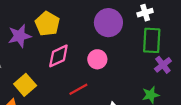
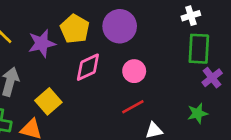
purple circle: (108, 23) -> (120, 26), moved
red line: (78, 89) -> (133, 107), moved

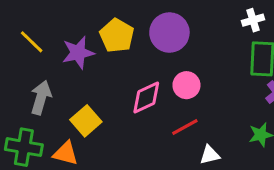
pink diamond: (88, 67) -> (146, 98), moved

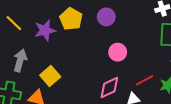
purple circle: (169, 33) -> (106, 17), size x0.7
pink diamond: (146, 98) -> (109, 87), moved
red line: (185, 127) -> (145, 80), moved

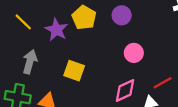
purple star: (45, 30) -> (56, 30), turned -30
yellow square: (50, 76) -> (74, 71), moved, turned -30

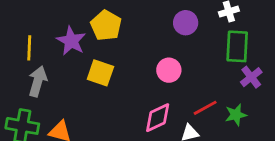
purple circle: (122, 15) -> (186, 23), moved
yellow line: (23, 22) -> (29, 48), moved, turned 48
yellow square: (74, 71) -> (100, 73), moved

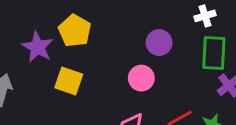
purple circle: (186, 23) -> (159, 43), moved

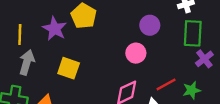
yellow square: (69, 81) -> (69, 68), moved

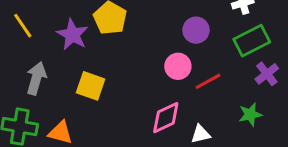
green rectangle: (193, 33) -> (252, 41), turned 60
yellow line: (20, 35) -> (23, 26), moved, turned -36
red line: (166, 84) -> (208, 81), moved

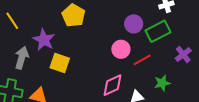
purple star: (72, 35) -> (44, 40), moved
green rectangle: (252, 41) -> (158, 31), moved
green star: (250, 115) -> (162, 83), moved

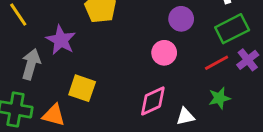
green rectangle: (158, 31) -> (232, 29), moved
red line: (142, 60) -> (217, 63), moved
yellow square: (60, 63) -> (82, 88), moved

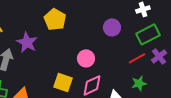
pink circle: (164, 53) -> (86, 58), moved
yellow square: (82, 88) -> (63, 82), moved

